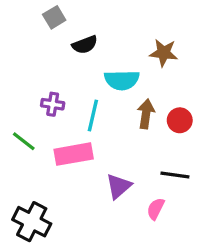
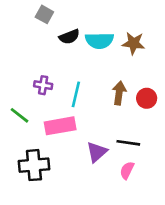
gray square: (54, 17) -> (44, 14), turned -30
cyan semicircle: (122, 80) -> (99, 41), moved
black line: (175, 175) -> (128, 143), moved
black cross: (32, 222) -> (34, 165), moved, turned -32

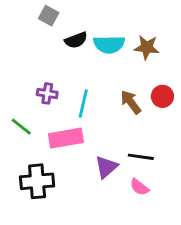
brown arrow: (119, 93) -> (131, 102), turned -45
red circle: (147, 98) -> (162, 96), moved
pink semicircle: (127, 170) -> (139, 187), turned -78

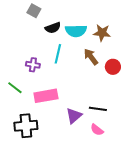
brown arrow: (131, 102) -> (91, 57), moved
cyan line: (83, 104) -> (58, 54), moved

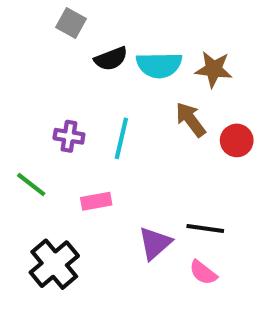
cyan line: (58, 54) -> (121, 138), moved
pink rectangle: (46, 96) -> (96, 201), size x0.6
black cross: (26, 126) -> (54, 264), turned -35

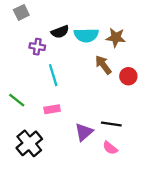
gray square: (71, 23) -> (21, 12), moved, turned 35
purple cross: (69, 136) -> (37, 47), moved
cyan line: (121, 138) -> (53, 75), moved, turned -30

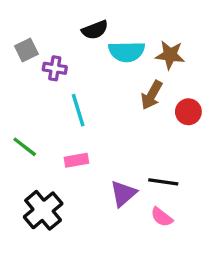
gray square: (21, 12) -> (26, 50), moved
black semicircle: (60, 32) -> (95, 30), moved
brown arrow: (103, 65) -> (152, 95), turned -114

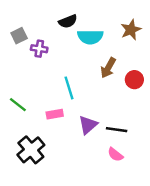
brown star: (170, 55) -> (131, 30), moved, turned -30
cyan line: (78, 110) -> (69, 88), moved
purple triangle: (123, 194) -> (88, 125), moved

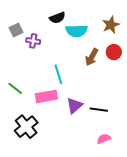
red circle: (134, 80) -> (114, 52), moved
pink rectangle: (55, 114) -> (46, 96), size x1.5
pink semicircle: (115, 155) -> (104, 139), moved, turned 120

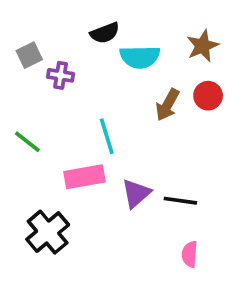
green line: (15, 88) -> (27, 142), moved
pink semicircle: (104, 139) -> (190, 254), turned -64

